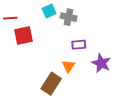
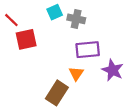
red line: (10, 18) -> (11, 20), turned 48
purple rectangle: (79, 45) -> (88, 50), size x1.5

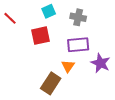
gray cross: (76, 19) -> (78, 17), moved
red square: (26, 39) -> (41, 36), moved

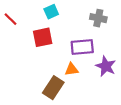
gray cross: (78, 17) -> (98, 18), moved
orange triangle: (68, 66) -> (72, 69), turned 48

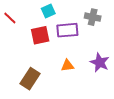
purple rectangle: (82, 47) -> (67, 30), moved
brown rectangle: (53, 88) -> (30, 79), moved

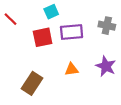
gray cross: (93, 17) -> (107, 26), moved

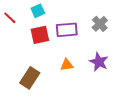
cyan square: (51, 12) -> (38, 11), moved
gray cross: (107, 26) -> (100, 24), turned 35

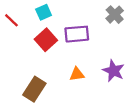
gray cross: (100, 24) -> (115, 15), moved
red square: (40, 35) -> (46, 40), turned -30

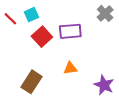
cyan square: (44, 12) -> (31, 15), moved
purple star: (114, 71) -> (104, 85), moved

